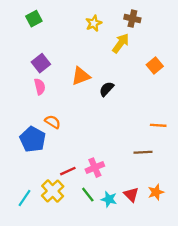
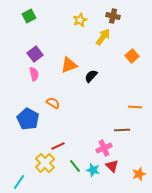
orange semicircle: (53, 122) -> (53, 103), moved
pink cross: (95, 168) -> (104, 148), moved
orange star: (156, 192) -> (139, 174), moved
cyan line: (24, 198) -> (19, 182), moved

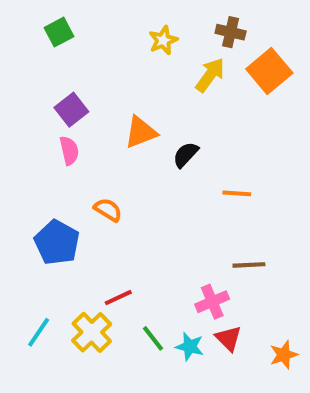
orange square: (132, 56) -> (269, 71), moved, size x1.5
orange line: (135, 107) -> (237, 193), moved
cyan line: (19, 182) -> (39, 332), moved

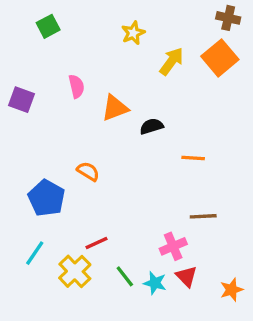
brown cross: (231, 32) -> (228, 18), moved
purple square: (71, 110) -> (21, 100), moved, turned -32
pink semicircle: (69, 151) -> (76, 86), moved
black semicircle: (186, 155) -> (152, 126), turned 30
cyan line: (39, 332) -> (35, 253), moved

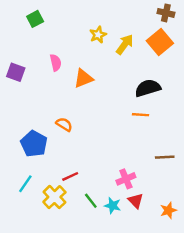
yellow star: (133, 33) -> (98, 35), moved
black semicircle: (152, 126) -> (148, 88), moved, size x1.5
brown line: (203, 216) -> (165, 157), moved

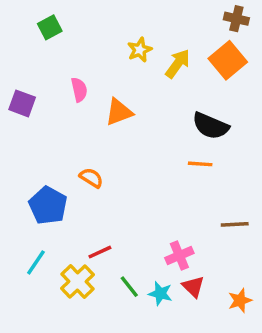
black semicircle: (148, 88) -> (211, 126), turned -140

